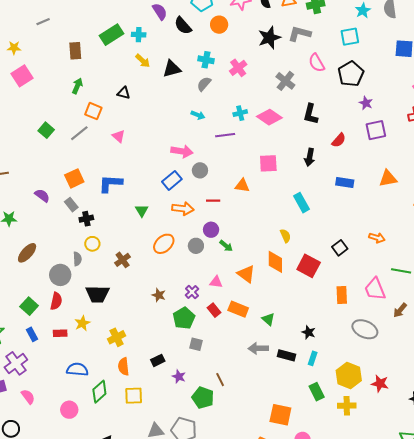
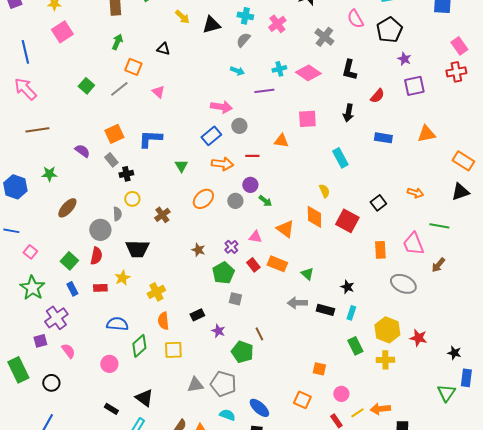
orange square: (280, 415) -> (319, 369), size x0.6

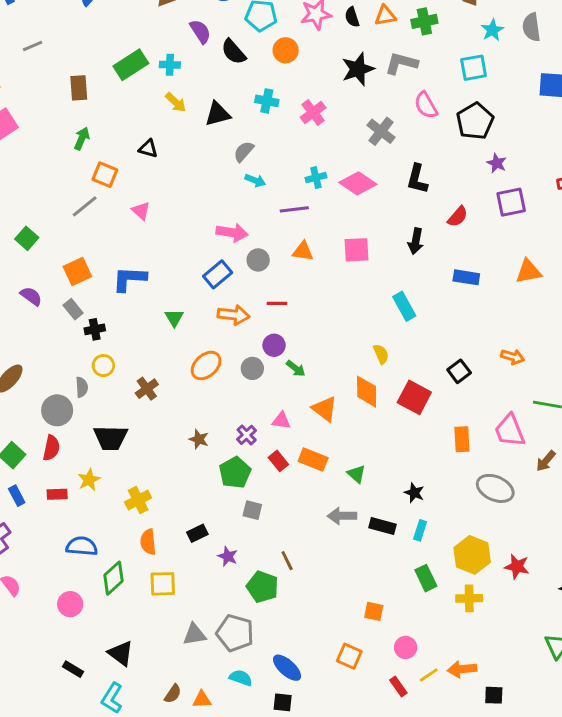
gray semicircle: (243, 40) -> (244, 152), moved
green square: (86, 86) -> (27, 238), moved
orange triangle: (281, 141) -> (303, 251), moved

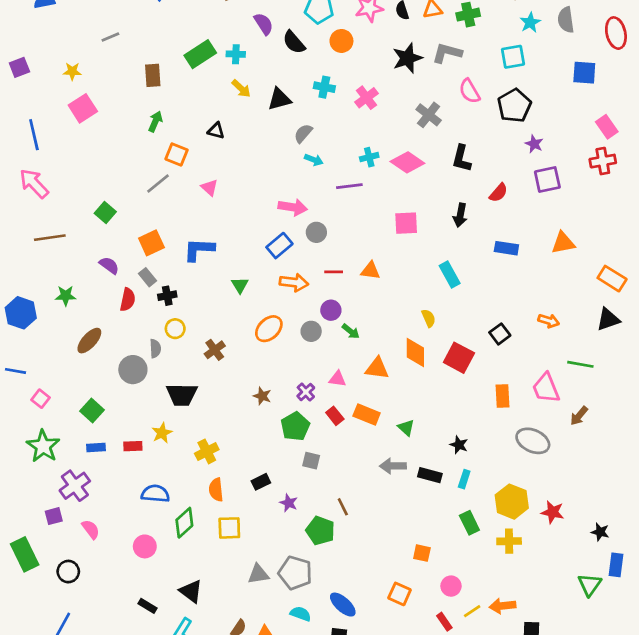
orange triangle: (303, 251) -> (370, 271), moved
orange triangle: (325, 409) -> (377, 368), turned -30
red semicircle: (51, 448) -> (128, 300), moved
blue rectangle: (17, 496) -> (96, 447), turned -66

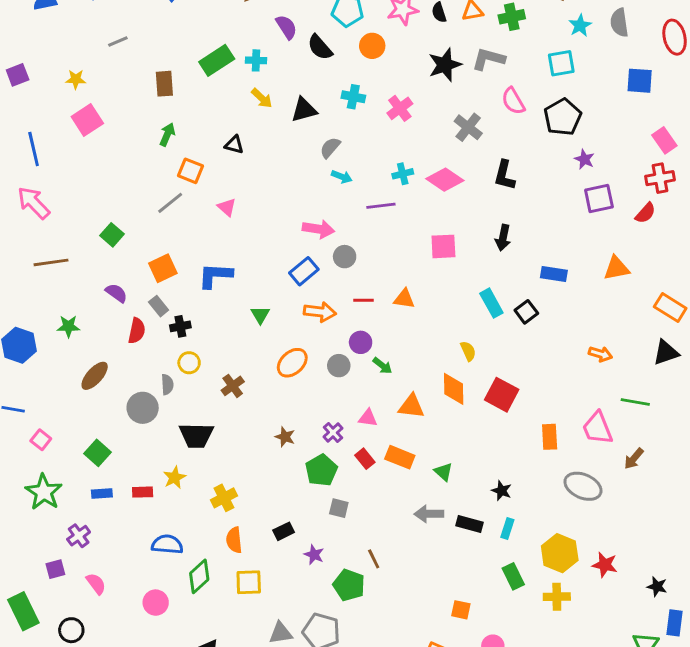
red semicircle: (499, 193) -> (645, 213), moved
black square: (500, 334) -> (526, 312), moved
purple cross: (75, 486) -> (79, 536), size x0.7

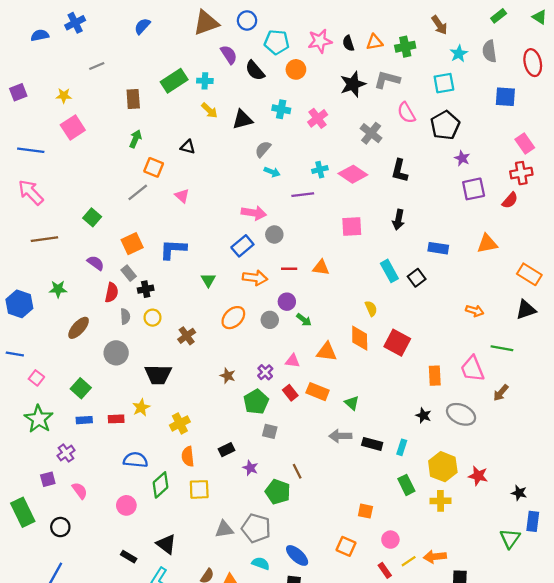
blue line: (34, 149) -> (31, 150), turned -70
gray semicircle: (167, 385) -> (125, 316), moved
black star: (502, 491) -> (423, 415), moved

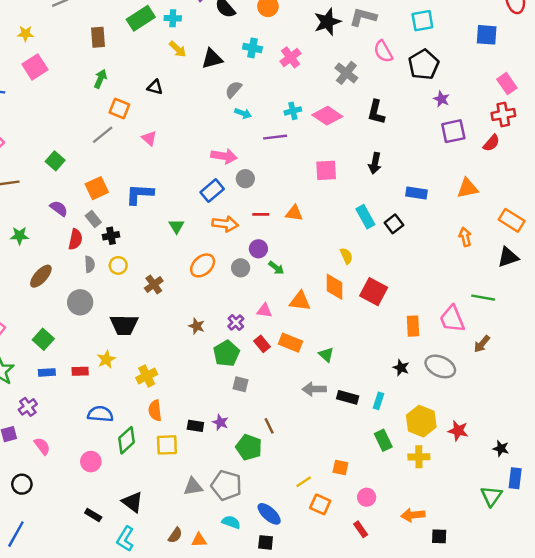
orange arrow: (475, 311) -> (465, 237), moved, turned -120
black rectangle: (227, 450) -> (195, 426), moved, turned 35
yellow line: (409, 561) -> (304, 482), moved

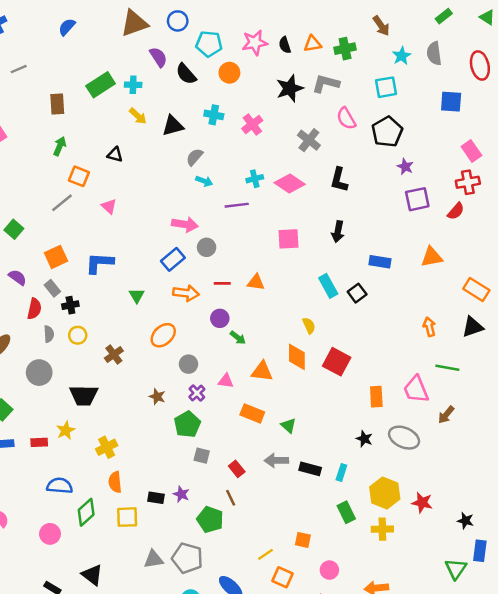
orange arrow: (465, 237) -> (429, 327), moved
gray circle: (241, 268) -> (188, 364), moved
red rectangle: (262, 344) -> (237, 469), moved

